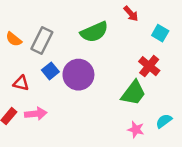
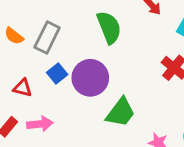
green semicircle: (94, 32) -> (109, 27), turned -88
green trapezoid: (133, 93) -> (121, 112), moved

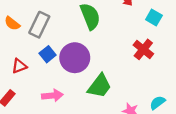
red triangle: (23, 88) -> (19, 66), turned -35
pink arrow: (40, 124) -> (52, 96), moved

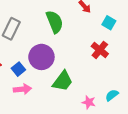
blue square: (48, 54) -> (18, 69), moved

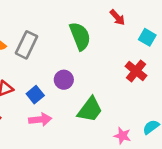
purple circle: (41, 57) -> (64, 80), size x0.6

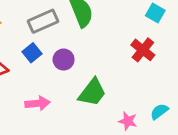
gray rectangle: (26, 45) -> (43, 21), moved, turned 40
blue square: (35, 95) -> (32, 53), moved

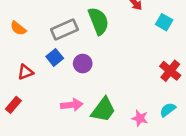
red cross: (143, 50) -> (170, 71), moved
green trapezoid: (92, 92) -> (103, 110), moved
pink arrow: (38, 103) -> (72, 105), moved

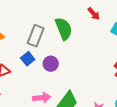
gray rectangle: (64, 29) -> (36, 36), turned -45

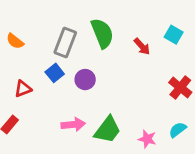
red arrow: (94, 14) -> (142, 46), moved

